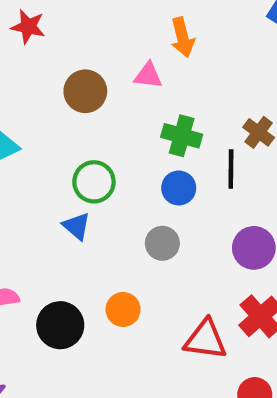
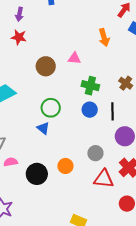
orange arrow: (183, 37) -> (104, 37), moved
black line: (231, 169) -> (113, 111), moved
gray circle: (162, 243) -> (95, 153), moved

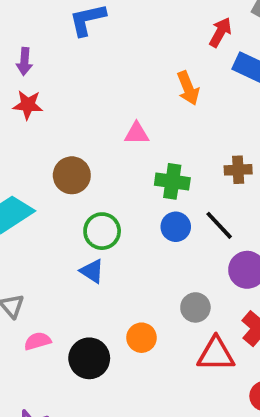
brown circle: (46, 66) -> (72, 175), moved
brown cross: (126, 83) -> (238, 170), turned -32
black line: (113, 111) -> (219, 225), turned -36

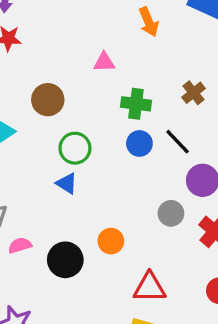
brown cross: (238, 170) -> (193, 93), turned -35
gray circle: (195, 307) -> (171, 213), moved
red triangle: (216, 354) -> (150, 287), moved

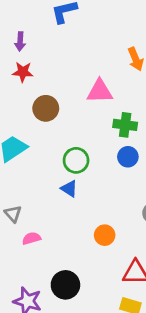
pink triangle: (104, 62) -> (100, 91), size x1.5
brown circle: (48, 100) -> (46, 108), moved
black circle: (65, 260) -> (65, 285), moved

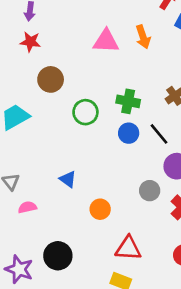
pink triangle: (100, 91) -> (106, 41), moved
green circle: (76, 160) -> (85, 112), moved
blue triangle: (69, 189) -> (68, 179), moved

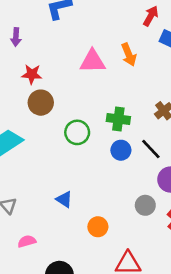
red star: (30, 42) -> (32, 74), moved
pink semicircle: (27, 207) -> (27, 241), moved

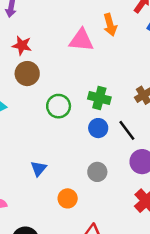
orange arrow: (129, 55) -> (110, 25), moved
blue triangle: (64, 199) -> (39, 169), turned 30
gray circle: (145, 205) -> (97, 172), moved

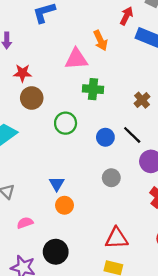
green cross: (99, 98) -> (93, 89), moved
orange circle: (68, 198) -> (64, 205), moved

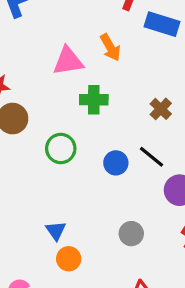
orange arrow: (100, 40) -> (110, 47), moved
gray circle: (111, 178) -> (131, 234), moved

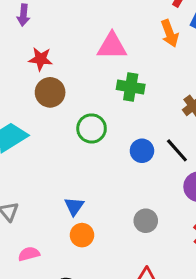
orange arrow: (110, 47) -> (170, 33), moved

